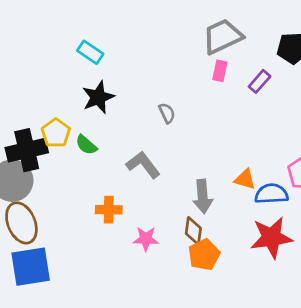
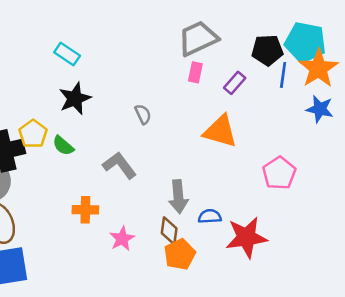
orange triangle: (245, 179) -> (220, 131), moved, size x1.6
blue semicircle: (271, 194) -> (210, 216), moved, size x0.7
pink star: (146, 239) -> (122, 239), turned -30

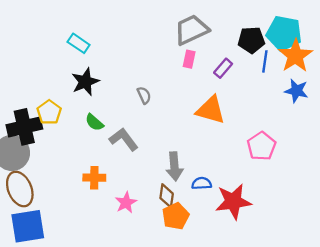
green semicircle: (63, 146) -> (94, 122), moved

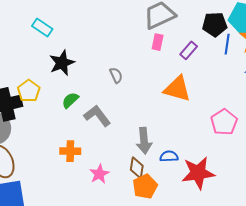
cyan rectangle: (79, 43) -> (42, 28), moved
green semicircle: (94, 122) -> (70, 100), turned 96

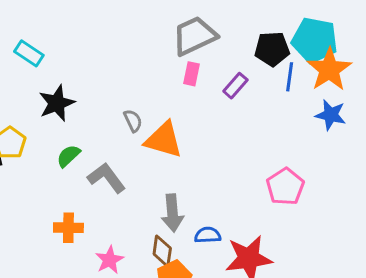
orange triangle: (177, 89) -> (164, 140), moved

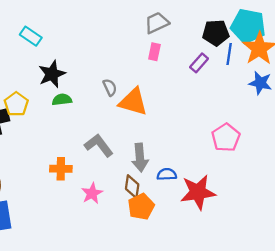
gray trapezoid: (194, 36) -> (157, 23), size x0.7
purple rectangle: (235, 86) -> (199, 63), moved
green semicircle: (68, 156) -> (62, 100), moved, turned 36
gray L-shape: (107, 178) -> (99, 145), moved

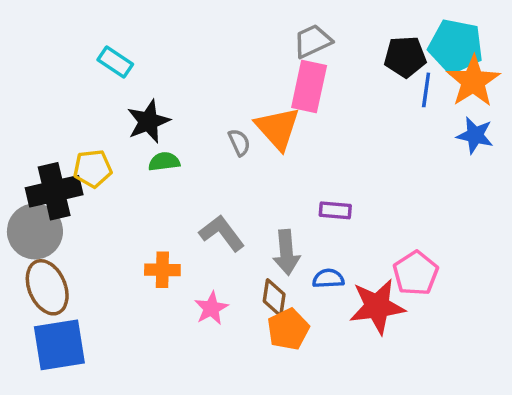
pink rectangle: (154, 52) -> (309, 86), size x1.8
purple rectangle: (199, 63) -> (335, 210), moved, turned 54
orange triangle: (133, 102) -> (278, 128), moved, turned 32
yellow pentagon: (16, 104) -> (93, 169), turned 30
pink pentagon: (226, 138) -> (416, 273), moved

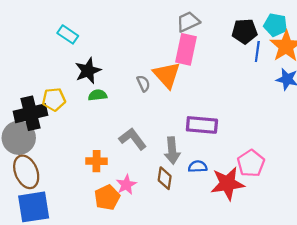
cyan pentagon: (456, 46) -> (275, 25), size x0.7
purple rectangle: (335, 210) -> (202, 125), size x1.6
orange pentagon: (288, 329) -> (107, 197), moved

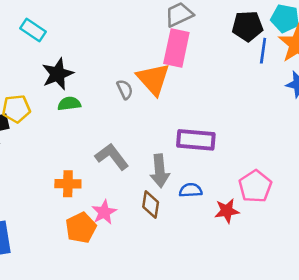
red star: (227, 184) -> (227, 211), size x0.6

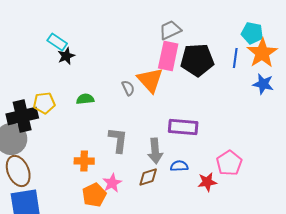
black pentagon: (248, 26) -> (197, 60), moved, size x1.4
black star: (58, 74) -> (66, 56), moved, size x0.7
gray L-shape: (112, 157) -> (118, 140), turned 44
brown diamond: (151, 204) -> (148, 177), turned 65

